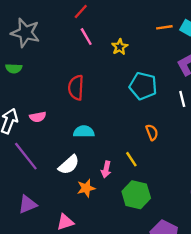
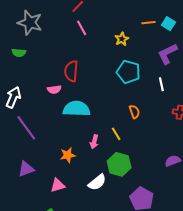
yellow star: (120, 47) -> (122, 39), moved
pink semicircle: (38, 117) -> (54, 89), moved
cyan semicircle: (84, 132) -> (76, 109), size x1.5
white semicircle: (69, 165) -> (97, 182), moved
orange star: (86, 188) -> (68, 155), moved

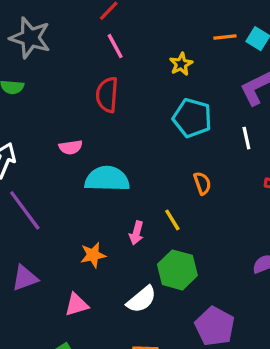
red semicircle: (71, 71) -> (107, 95), moved

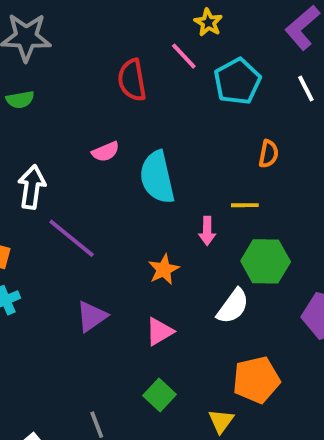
pink line: (115, 46) -> (184, 56), moved
cyan pentagon: (192, 118) -> (237, 81), turned -30
cyan semicircle: (107, 179) -> (157, 177), turned -90
orange semicircle: (202, 183) -> (269, 154), turned 45
yellow line: (172, 220) -> (245, 205), turned -45

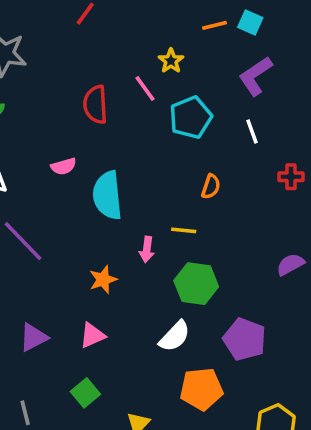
white semicircle: (233, 306) -> (175, 336), moved
purple triangle: (92, 316) -> (33, 337), moved
orange pentagon: (256, 380) -> (201, 389), moved

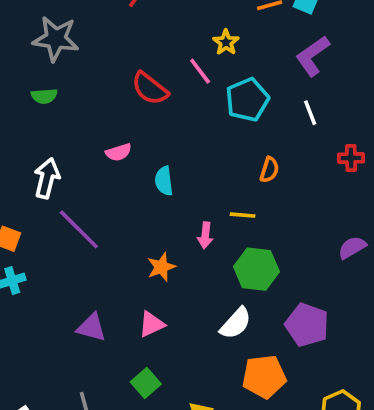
red semicircle: (95, 104) -> (150, 88), turned -48
cyan semicircle: (107, 195) -> (164, 181), size x0.6
purple triangle: (33, 337) -> (91, 327), turned 44

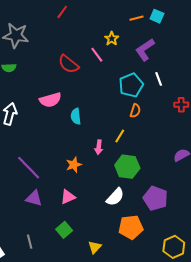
purple L-shape: (313, 56) -> (145, 50), moved
cyan pentagon: (247, 100) -> (131, 85), moved
pink semicircle: (119, 152) -> (50, 100), size x1.5
yellow line: (243, 215) -> (120, 136), turned -64
purple line: (79, 229) -> (29, 168), moved

